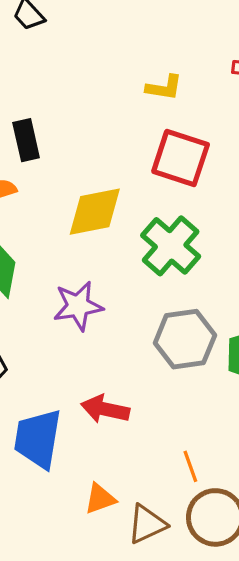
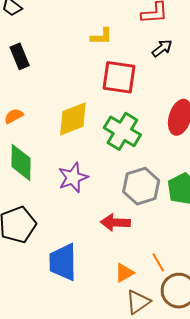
black rectangle: (26, 140) -> (20, 56), moved
red arrow: (105, 409) -> (115, 223), moved
orange triangle: (100, 499) -> (124, 273), moved

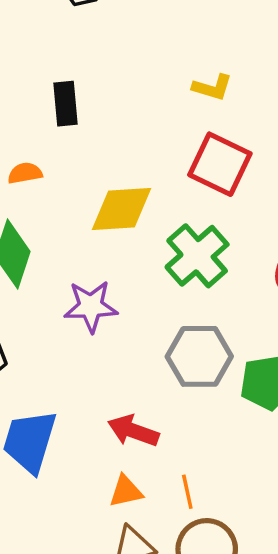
black rectangle: (20, 56) -> (65, 104), moved
red arrow: (115, 223) -> (133, 431), moved

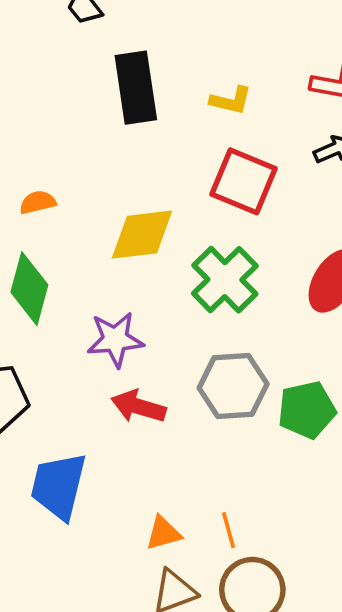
black rectangle: (65, 104) -> (136, 88), moved, size x1.5
red arrow: (133, 431) -> (138, 407), moved

